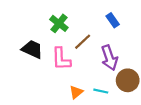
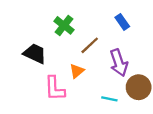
pink L-shape: (61, 59) -> (55, 88), moved
orange triangle: (76, 92) -> (77, 71), moved

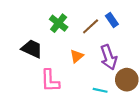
brown line: (90, 45) -> (91, 26), moved
orange triangle: (77, 71) -> (77, 56), moved

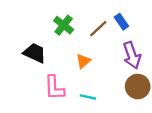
purple arrow: (109, 57) -> (132, 55), moved
cyan line: (100, 90) -> (88, 97), moved

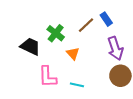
green cross: (64, 25) -> (56, 33), moved
orange triangle: (83, 61) -> (73, 53), turned -32

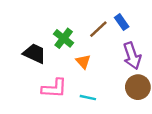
pink L-shape: (48, 77) -> (54, 88), turned -85

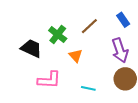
blue rectangle: (122, 22) -> (123, 20), moved
cyan line: (88, 98) -> (88, 88), moved

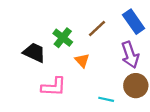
blue rectangle: (123, 20) -> (134, 22), size x1.5
cyan line: (88, 88) -> (106, 99), moved

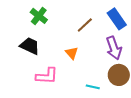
green cross: (63, 38) -> (39, 16), moved

